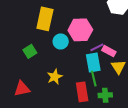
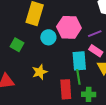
purple line: (97, 47) -> (95, 34), moved
green square: (30, 51) -> (17, 45), turned -32

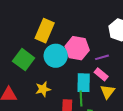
cyan circle: (48, 37) -> (56, 56), size x1.5
green square: (17, 45) -> (24, 60), size x1.5

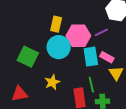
yellow rectangle: (45, 31) -> (56, 24), moved, size x0.7
purple line: (102, 57) -> (101, 32), moved
cyan rectangle: (84, 83) -> (91, 57), moved

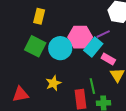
yellow rectangle: (56, 24) -> (39, 16), moved
green square: (28, 57) -> (35, 46), moved
cyan rectangle: (91, 57) -> (93, 47), moved, turned 48

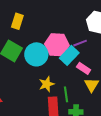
yellow star: (53, 83) -> (47, 84), moved

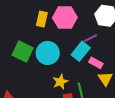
yellow rectangle: (17, 21) -> (42, 19), moved
pink hexagon: (57, 45) -> (65, 18), moved

